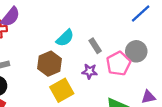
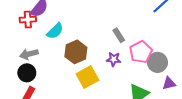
cyan semicircle: (65, 38) -> (55, 31), moved
gray circle: (136, 51) -> (157, 62), moved

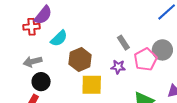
gray circle: (157, 62) -> (162, 50), moved
black circle: (27, 73) -> (41, 82), moved
yellow square: (87, 77) -> (92, 85), turned 30

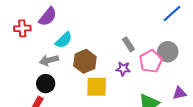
red cross: (32, 27) -> (22, 28), moved
gray arrow: (33, 62) -> (49, 60), moved

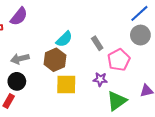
cyan semicircle: (64, 40) -> (64, 39), moved
gray circle: (168, 52) -> (140, 35), moved
purple star: (123, 69) -> (100, 79), moved

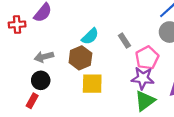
purple star: (100, 79) -> (143, 78), moved, size x1.5

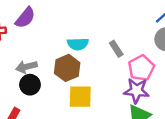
cyan semicircle: (90, 36) -> (78, 44), turned 42
black circle: (41, 80) -> (30, 85), moved

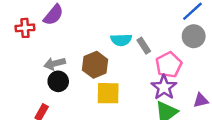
cyan semicircle: (78, 44) -> (121, 40), moved
purple star: (137, 91) -> (164, 87), turned 30

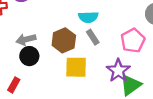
gray rectangle: (144, 46) -> (93, 37), moved
purple star: (164, 87) -> (118, 70), moved

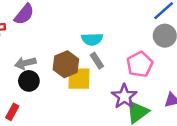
yellow square: (76, 67) -> (79, 79), moved

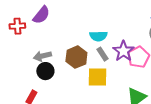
yellow square: (79, 79) -> (97, 77), moved
purple star: (124, 96) -> (123, 51), moved

